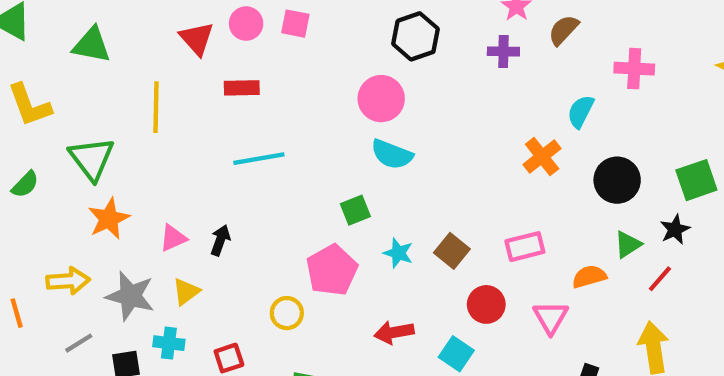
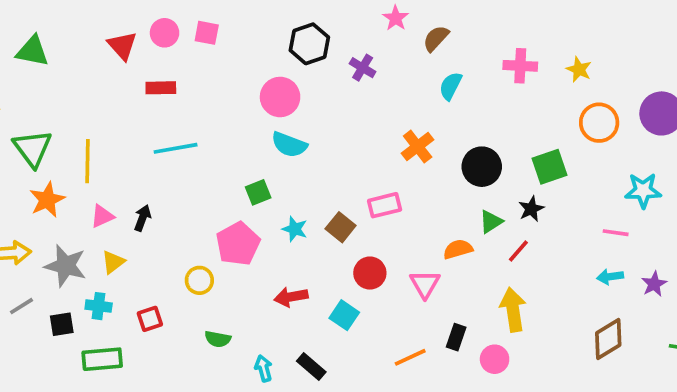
purple cross: (503, 51) -> (363, 68), moved, turned 30
pink cross: (634, 69) -> (520, 66), moved
yellow line: (156, 107) -> (88, 161), moved
cyan semicircle: (581, 111) -> (451, 86), moved
pink rectangle: (525, 247) -> (385, 205), moved

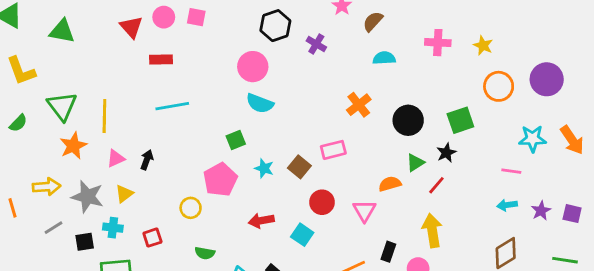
cyan semicircle: (451, 86) -> (384, 58), turned 60

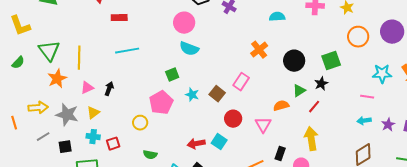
pink rectangle: (333, 150) -> (241, 82), turned -42
red arrow: (261, 221) -> (196, 144), moved
cyan cross: (113, 228) -> (93, 137), moved

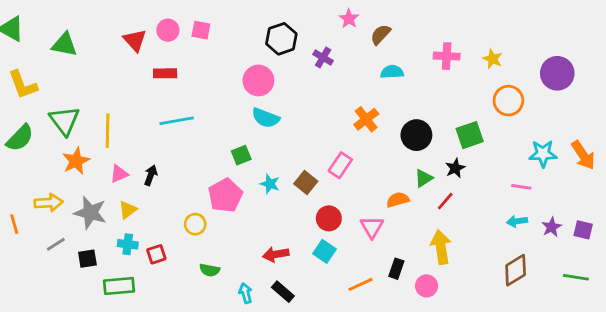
purple circle: (392, 32) -> (557, 73), moved
green semicircle: (18, 63) -> (20, 138), size x1.5
cyan square: (219, 142) -> (325, 251), moved

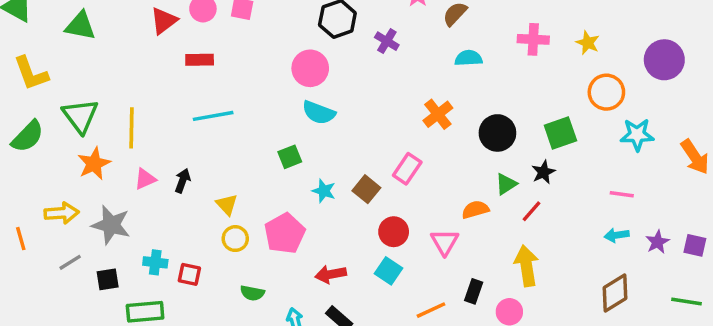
red triangle: (135, 40) -> (164, 21), turned 35
cyan star: (543, 154) -> (637, 135), moved
pink pentagon: (225, 195) -> (285, 233), moved
yellow triangle: (128, 210) -> (227, 204), moved, turned -36
red square: (156, 254) -> (189, 274), turned 30

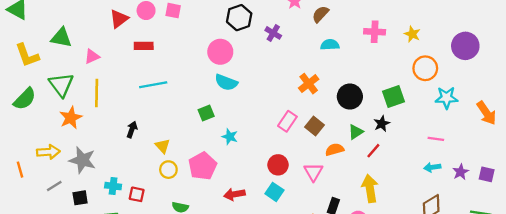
green triangle: (80, 26) -> (61, 38), moved
pink triangle: (145, 179) -> (92, 56), moved
brown square: (366, 189) -> (315, 126), moved

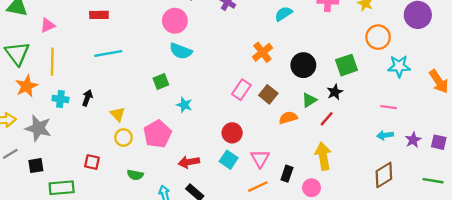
cyan semicircle: (330, 45) -> (283, 14), turned -30
pink triangle: (313, 172) -> (260, 159), moved
cyan cross: (113, 186) -> (60, 99), moved

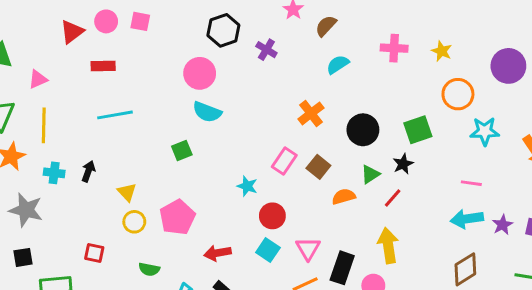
cyan star: (184, 105) -> (247, 186), moved
cyan arrow: (385, 135) -> (467, 219), size x1.5
black rectangle: (287, 174) -> (342, 268), size x1.5

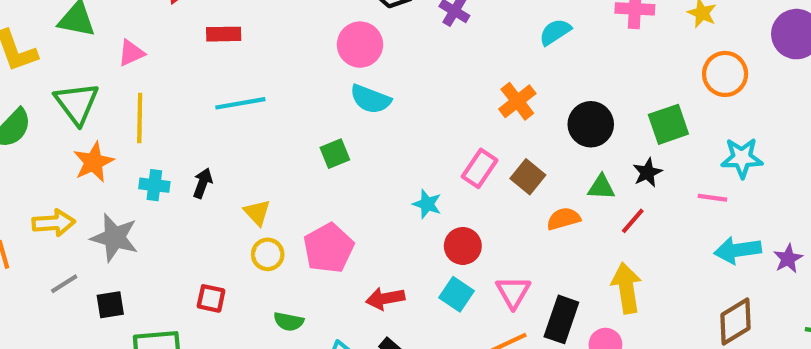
cyan star: (485, 131) -> (742, 158), moved
green triangle: (370, 174) -> (601, 187), turned 36
pink line: (471, 183) -> (712, 198), moved

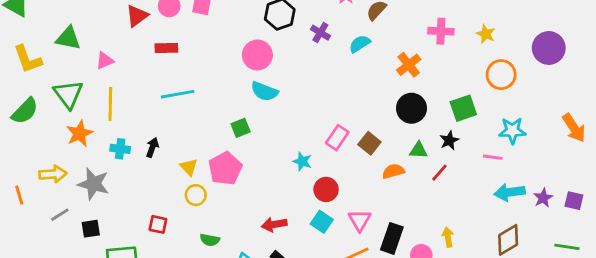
cyan semicircle: (555, 32) -> (360, 44), moved
orange cross: (517, 101) -> (409, 65), moved
pink pentagon: (329, 248) -> (225, 168), moved
yellow arrow: (626, 288) -> (448, 237), moved, size x0.6

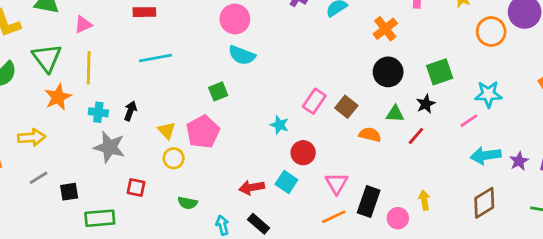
orange circle: (501, 75) -> (491, 32), moved
pink line: (493, 157) -> (469, 121), turned -42
orange semicircle: (393, 171) -> (370, 135), turned 30
gray star: (94, 184) -> (110, 147), moved
cyan square: (322, 222) -> (286, 182), moved

